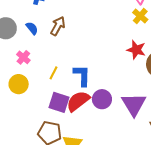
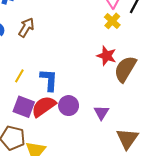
purple triangle: (134, 104) -> (101, 112), size x0.6

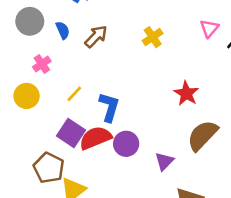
yellow cross: (112, 21) -> (153, 37), moved
brown semicircle: (125, 69) -> (202, 135), moved

